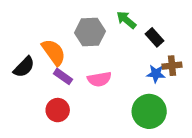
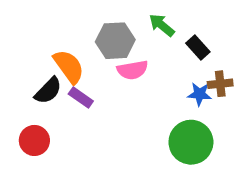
black semicircle: (24, 67) -> (48, 91), moved
pink semicircle: (99, 79) -> (132, 70), moved
red circle: (58, 110) -> (34, 140), moved

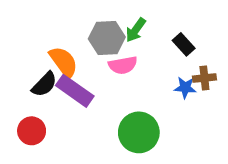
green arrow: (162, 25) -> (136, 30), moved, turned -95
purple rectangle: (81, 97) -> (75, 91), size x1.6
green circle: (191, 142) -> (139, 132), moved

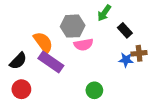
green arrow: (136, 30) -> (104, 13), moved
black semicircle: (44, 84) -> (18, 61), moved
green circle: (139, 132) -> (94, 90), size x0.6

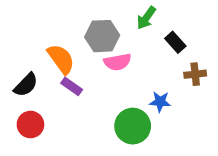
blue star: (126, 60) -> (160, 102), moved
purple rectangle: (51, 62) -> (72, 86), size x0.6
green circle: (94, 90) -> (133, 126), size x1.5

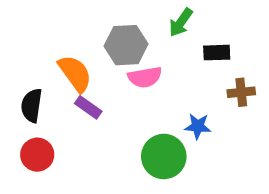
black rectangle: (175, 42) -> (217, 53), turned -50
black semicircle: (26, 85) -> (32, 105), turned 144

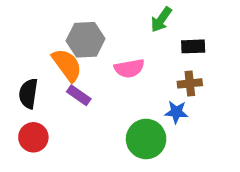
gray hexagon: (126, 45) -> (86, 40), moved
brown cross: (241, 92) -> (190, 83), moved

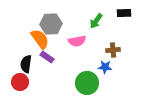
green arrow: (161, 20) -> (96, 21), moved
black rectangle: (193, 46) -> (124, 13), moved
black semicircle: (28, 94) -> (26, 64), moved

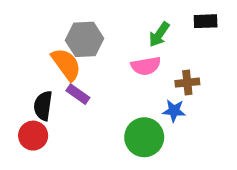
pink semicircle: (77, 41) -> (146, 66), moved

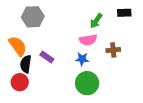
gray hexagon: (85, 39) -> (33, 17), moved
orange semicircle: (66, 64) -> (18, 46), moved
blue star: (174, 111) -> (82, 59), moved

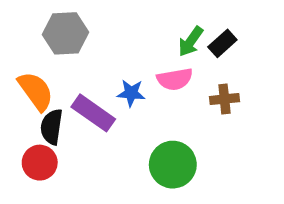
black rectangle: (124, 13) -> (222, 43), moved, turned -40
purple rectangle: (47, 57) -> (93, 113), size x1.5
blue star: (82, 59) -> (131, 93), moved

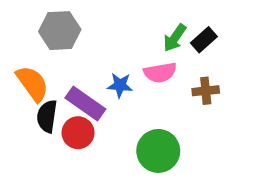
red circle: (40, 163) -> (78, 133), moved

